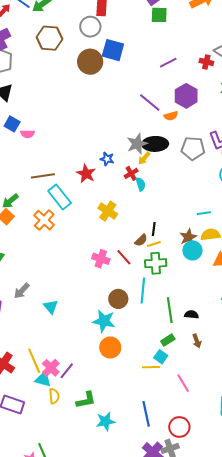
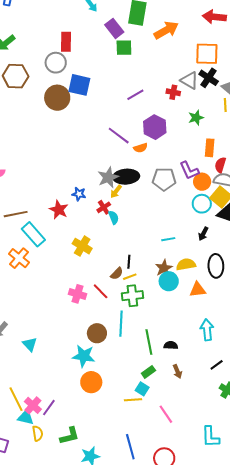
cyan line: (204, 213) -> (168, 239), moved

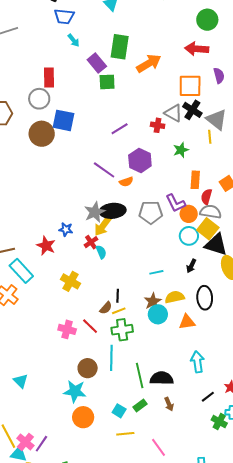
yellow arrow: (116, 191) -> (103, 226), size x1.5
black semicircle: (171, 345) -> (162, 378), size x1.6
cyan square: (142, 389) -> (119, 411), moved

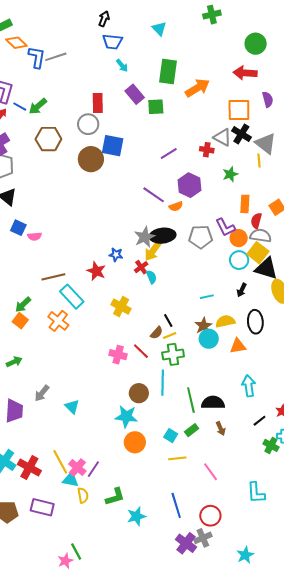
purple rectangle: (97, 63) -> (135, 94), moved
black line: (118, 296) -> (168, 321), turned -32

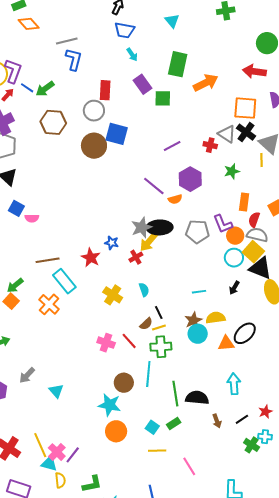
blue L-shape: (37, 57) -> (74, 59), moved
cyan semicircle: (151, 277) -> (144, 290), moved
black ellipse: (255, 322) -> (245, 333), moved, turned 45
brown arrow: (221, 428) -> (217, 421), moved

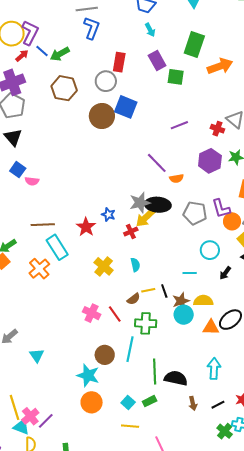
purple hexagon: (190, 179) -> (210, 161), moved
cyan circle: (234, 258) -> (210, 250), moved
black line: (159, 312) -> (164, 291), moved
yellow line: (159, 328) -> (148, 290), moved

